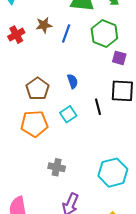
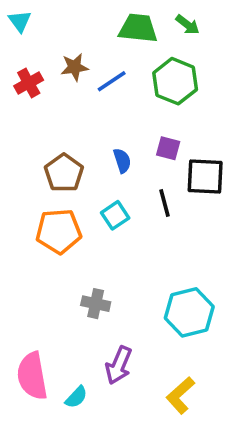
blue line: (66, 34) -> (112, 81), turned 36
purple square: (119, 58) -> (168, 148), moved

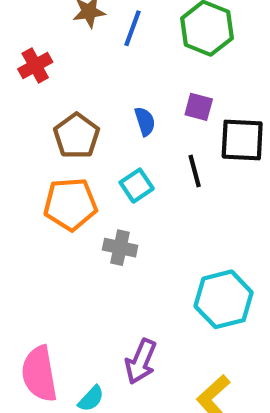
blue line: (112, 81) -> (132, 28), turned -36
red cross: (29, 83) -> (35, 65), moved
gray cross: (96, 304) -> (120, 248), moved

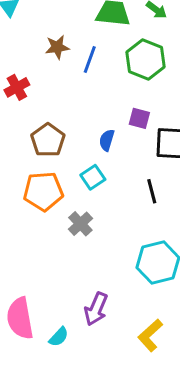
blue semicircle: (145, 121) -> (107, 140), moved, turned -145
black line: (195, 171) -> (152, 191), moved
gray cross: (120, 248) -> (80, 224), turned 35

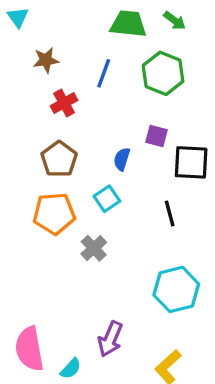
brown star: (57, 47) -> (46, 60), moved
red cross: (17, 87) -> (64, 103), moved

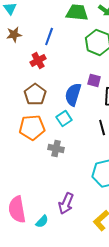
brown star: (46, 60) -> (14, 34), moved
blue line: (104, 73) -> (49, 36), moved
blue semicircle: (122, 159) -> (73, 94), size x1.6
gray cross: (94, 248) -> (56, 148), turned -35

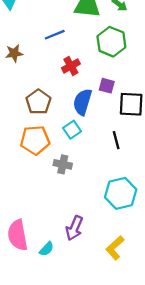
brown star: (14, 34) -> (14, 53), moved
blue line: (49, 36) -> (55, 35), turned 48
red cross: (38, 60) -> (71, 66), moved

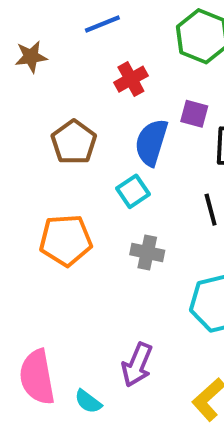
orange pentagon: (35, 140) -> (66, 240), moved
gray cross: (63, 164) -> (147, 253), moved
cyan semicircle: (47, 249) -> (88, 401), turned 84

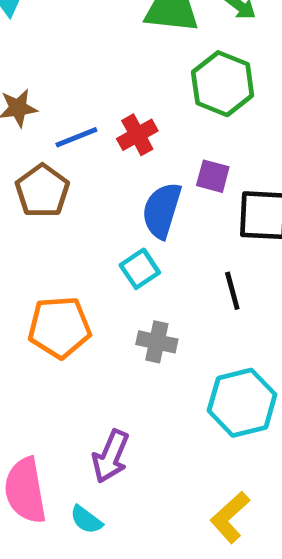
blue line: (102, 24) -> (76, 137), moved
brown pentagon: (74, 142) -> (42, 191), moved
purple arrow: (137, 365) -> (111, 456), moved

